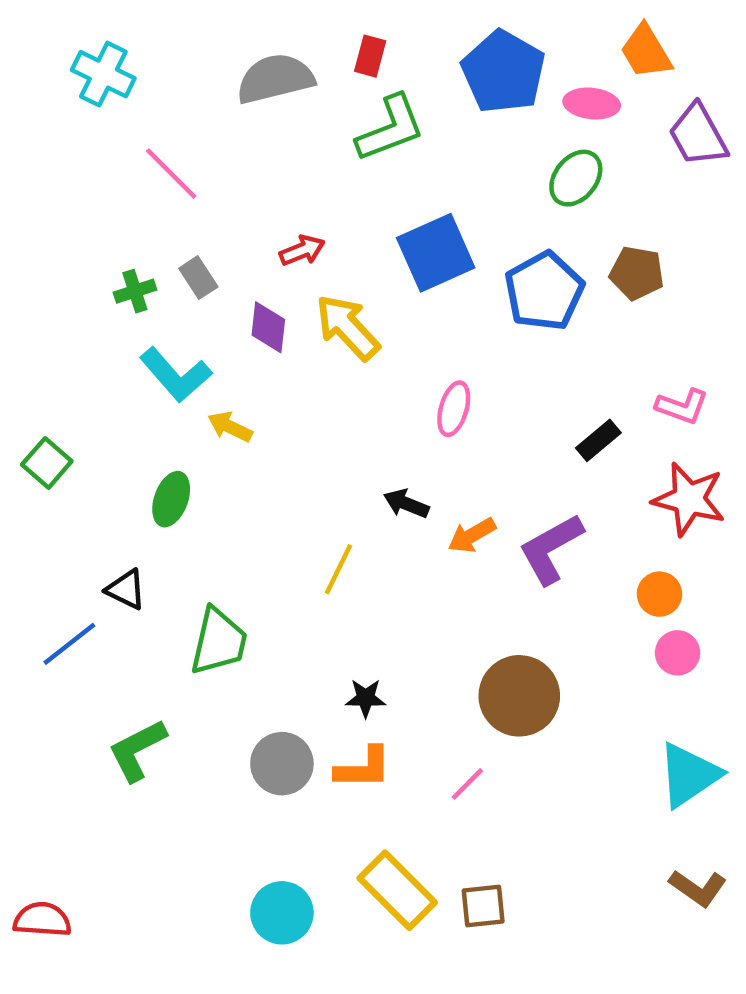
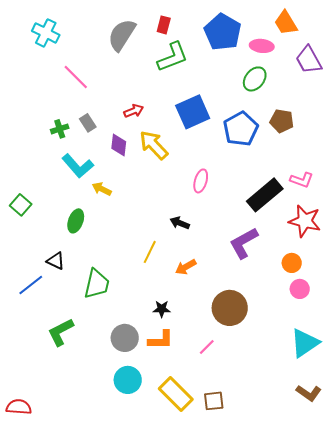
gray semicircle: (275, 79) -> (122, 35), turned -44
black rectangle: (598, 440) -> (265, 195), size x1.8
orange arrow: (472, 535) -> (186, 267), moved
cyan circle: (282, 913) -> (128, 380), moved

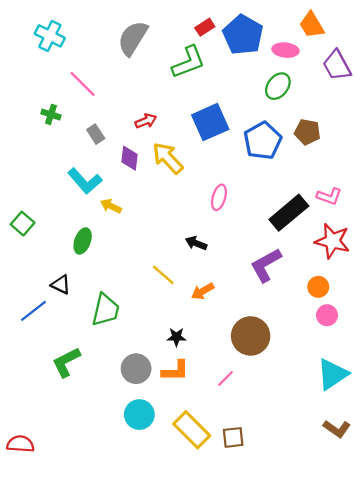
red rectangle: (164, 25) -> (205, 27), moved, turned 42
green cross: (60, 129) -> (51, 114), moved, turned 36
yellow line: (150, 252) -> (163, 275), turned -75

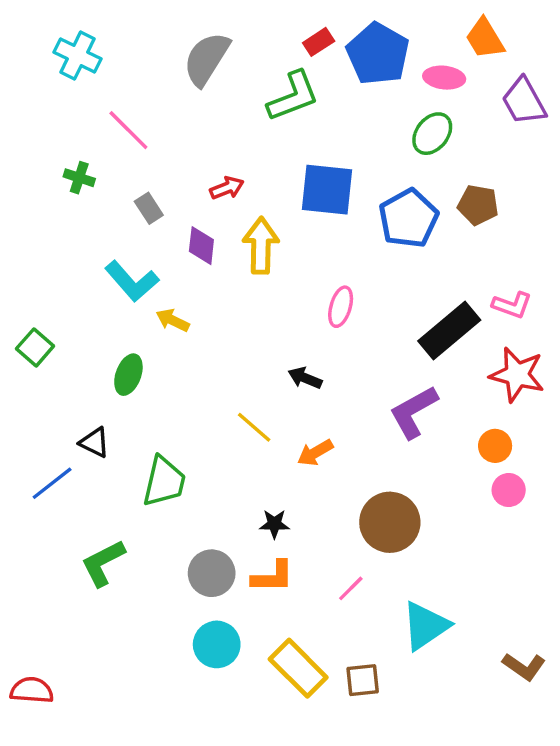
blue square: (210, 122) -> (327, 190), turned 30
yellow arrow: (168, 158) -> (261, 246), turned 44
cyan triangle: (332, 374) -> (425, 626), moved

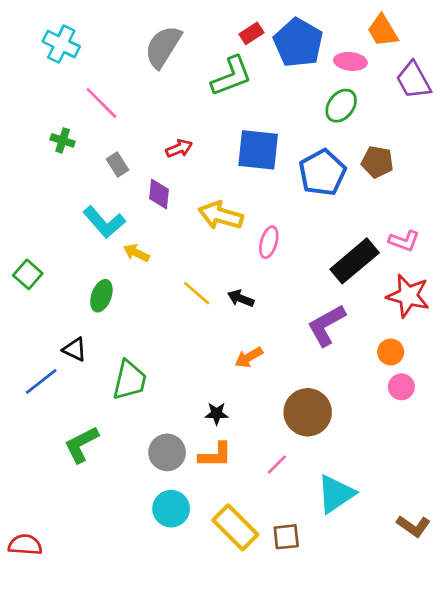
yellow arrow: (261, 246) -> (221, 215), moved, turned -75
yellow line: (254, 427) -> (197, 293), moved

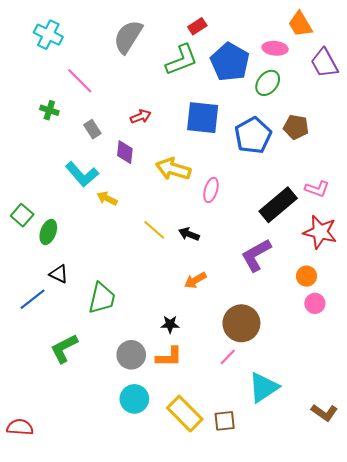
blue pentagon: (298, 43) -> (230, 62), moved
green ellipse: (101, 296) -> (48, 232), moved
pink line: (277, 464) -> (228, 357), moved

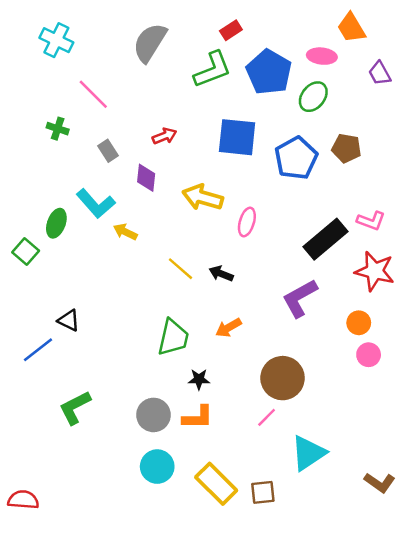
purple trapezoid: (324, 63) -> (380, 73), size x0.7
green ellipse: (48, 232) -> (56, 223), moved
green trapezoid: (102, 298) -> (173, 338), moved

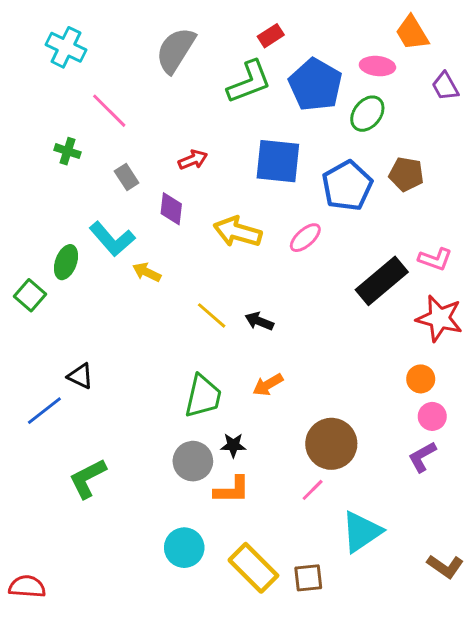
pink ellipse: (247, 222) -> (305, 238), moved, turned 32
purple L-shape: (300, 298) -> (422, 457), moved, size x0.7
gray circle: (153, 415) -> (193, 461), moved

